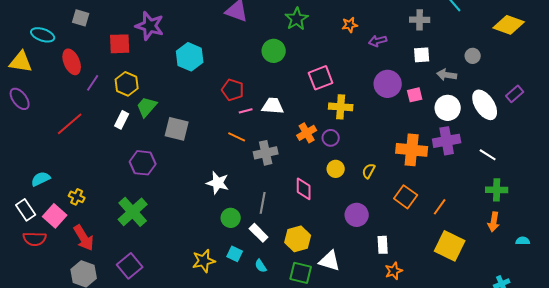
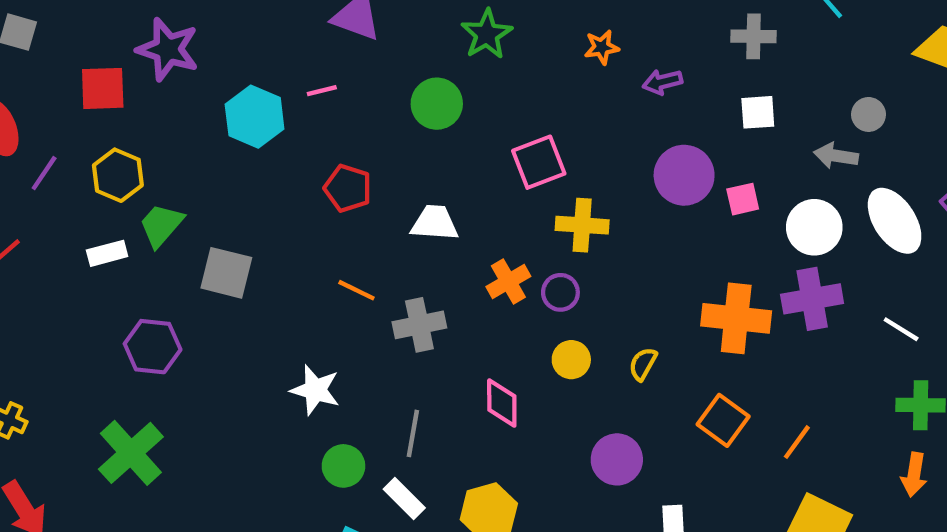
gray arrow: (447, 75) -> (836, 156), moved
pink line: (246, 111) -> (322, 91), moved
white rectangle: (122, 120) -> (107, 253), turned 48

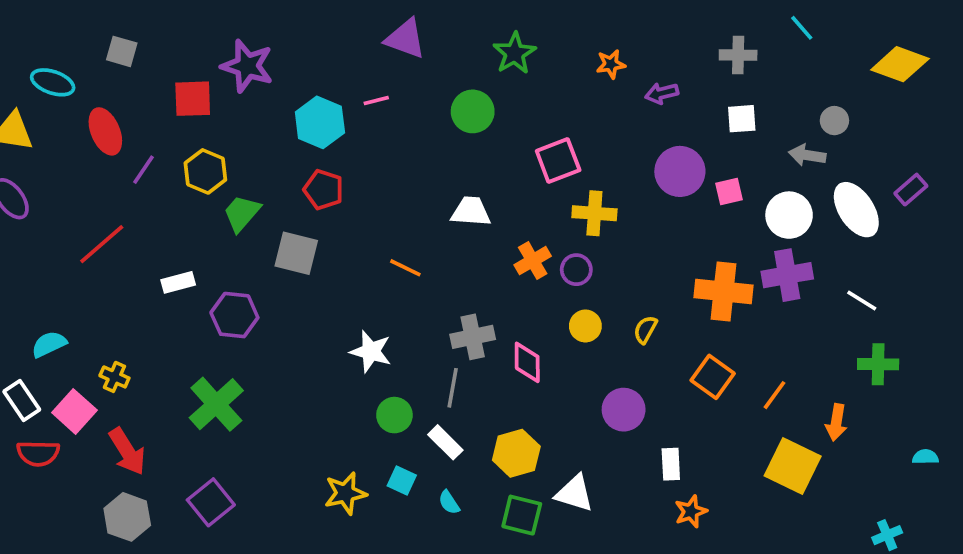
red pentagon: (348, 188) -> (324, 190), moved
white rectangle: (107, 253) -> (178, 282), moved
gray cross: (419, 325) -> (473, 337), moved
orange arrow: (914, 475) -> (836, 422), moved

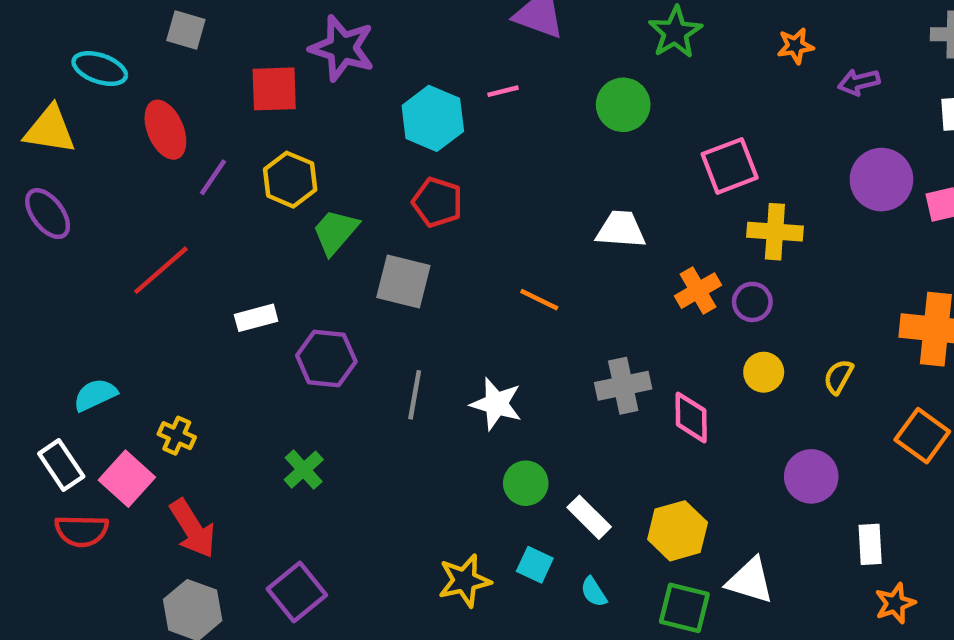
gray line: (453, 388) -> (415, 395), moved
green cross: (216, 404) -> (304, 470), size x0.6

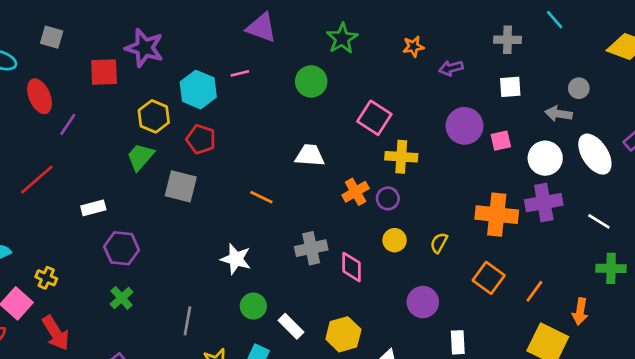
pink square: (730, 166) -> (374, 118), turned -36
yellow hexagon: (290, 180) -> (154, 116), moved
purple hexagon: (326, 359) -> (122, 248), moved
gray line: (415, 395) -> (187, 321), moved

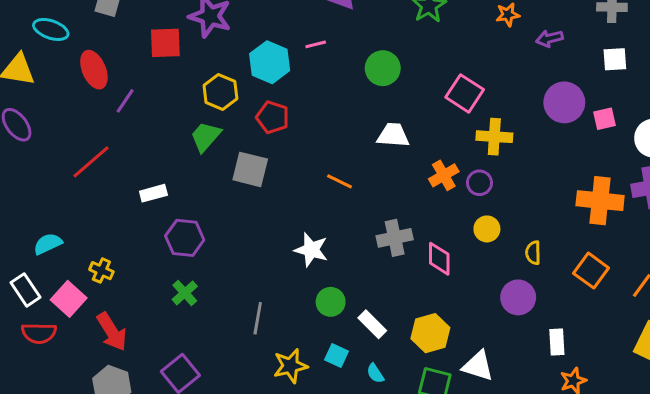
green circle: (311, 81) -> (383, 68), moved
yellow semicircle: (439, 243) -> (533, 253), moved, turned -30

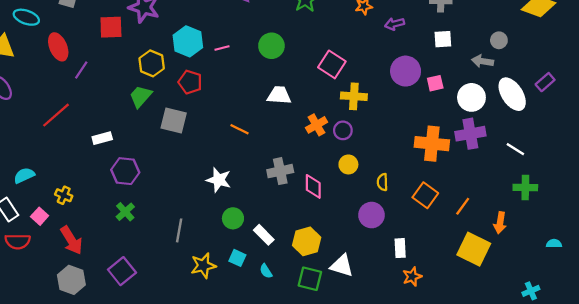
pink line: (316, 44) -> (222, 48), moved
pink square: (69, 299) -> (40, 216), size x0.7

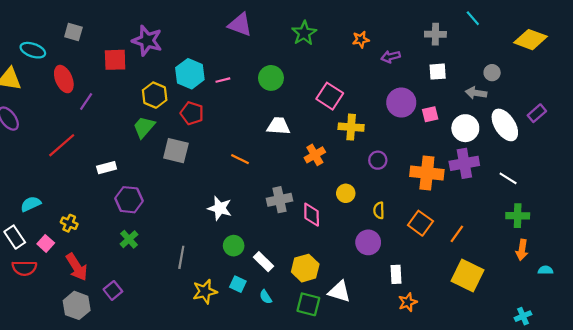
purple circle: (343, 130) -> (378, 160), moved
orange arrow: (500, 223) -> (522, 250), moved
purple square: (122, 271) -> (113, 290), moved, size x0.7

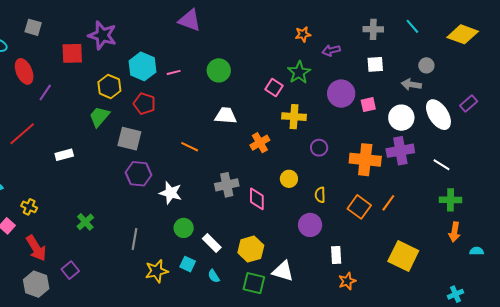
cyan line: (473, 18) -> (412, 26), moved
green star: (304, 33) -> (299, 72), moved
pink square: (330, 96) -> (274, 87), size x0.7
purple hexagon: (129, 200) -> (138, 174), moved
orange line: (457, 234) -> (388, 203), moved

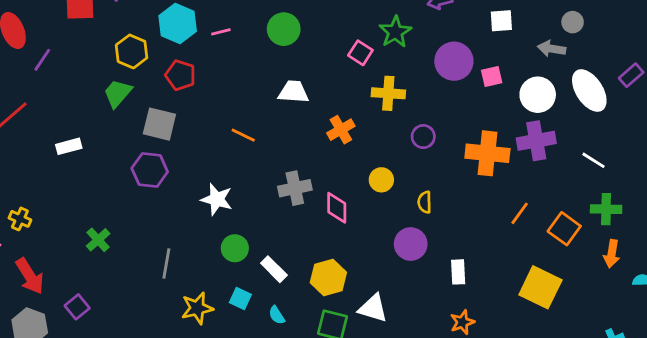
purple hexagon: (138, 174) -> (150, 170), moved
orange square: (359, 207) -> (564, 229), moved
white rectangle: (336, 255) -> (458, 272), moved

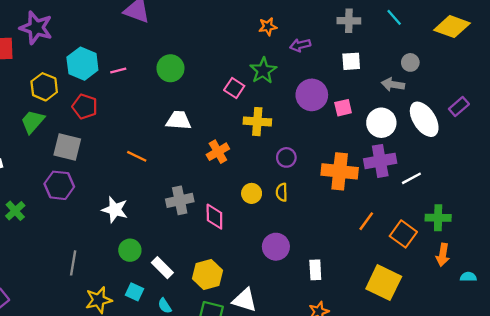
white line: (593, 160) -> (411, 178), moved, turned -60
yellow semicircle: (425, 202) -> (282, 192), moved
green cross: (98, 240) -> (15, 211), moved

